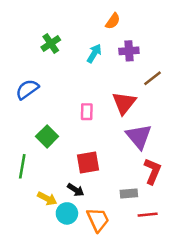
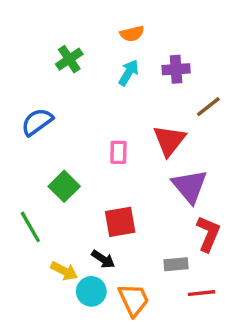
orange semicircle: (113, 21) -> (132, 34), moved, turned 42
green line: (22, 166) -> (30, 227), turned -40

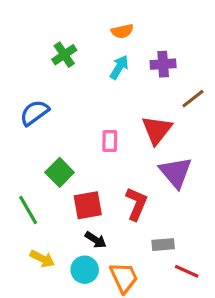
red square: (120, 222) -> (88, 205), moved
red L-shape: (208, 234) -> (136, 204), moved
yellow arrow: (64, 271) -> (42, 259), moved
red line: (201, 293) -> (187, 271), turned 30

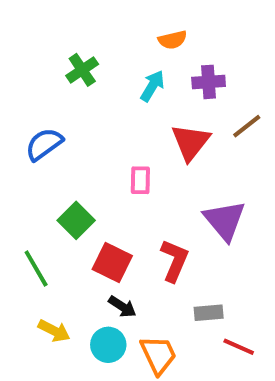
orange semicircle: (122, 31) -> (172, 40), moved
red triangle: (157, 130) -> (191, 142), moved
red square: (88, 205) -> (112, 263), turned 36

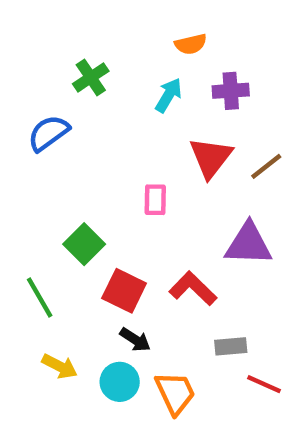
brown line: (247, 126) -> (266, 166), moved
blue semicircle: (44, 144) -> (49, 133), moved
purple triangle: (225, 220) -> (248, 244), turned -48
red L-shape: (174, 261) -> (193, 289), turned -69

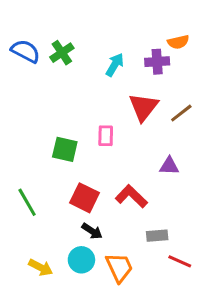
orange semicircle: (191, 44) -> (178, 42), moved
blue semicircle: (49, 133) -> (25, 51), moved, turned 64
green square: (84, 244) -> (65, 149), moved, turned -32
purple triangle: (248, 244) -> (169, 166), size x0.6
yellow arrow: (60, 366) -> (41, 267), moved

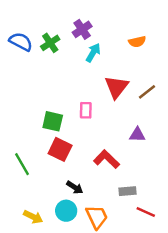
orange semicircle: (178, 42) -> (137, 42), moved
purple cross: (157, 62) -> (82, 29), moved, turned -30
red square: (84, 198) -> (60, 149), moved

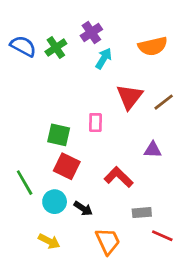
orange semicircle: (137, 42) -> (153, 46), size x1.5
cyan circle: (66, 211) -> (55, 202), moved
yellow arrow: (33, 217) -> (49, 241), moved

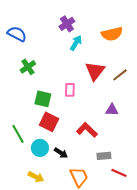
green cross: (56, 48) -> (28, 67), moved

